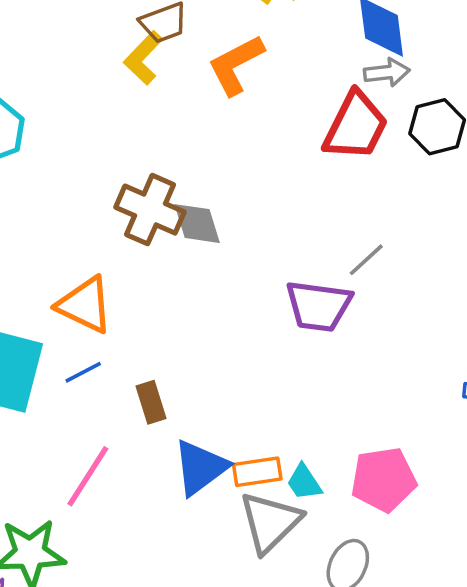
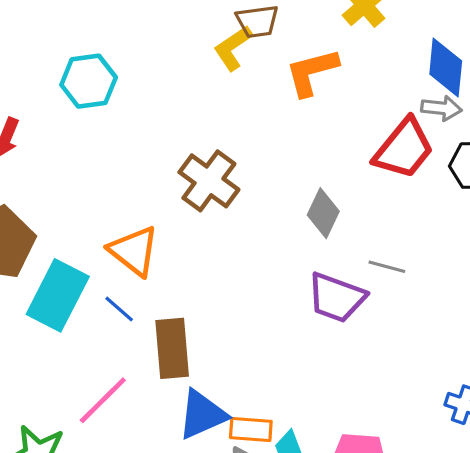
gray diamond: (197, 224) -> (323, 213), moved, turned 30
gray line: (366, 260) -> (387, 267), turned 45
blue line: (83, 372) -> (119, 309), turned 56
brown rectangle: (151, 402) -> (172, 348), size x1.6

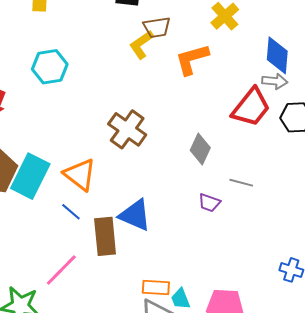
cyan rectangle: (58, 295) -> (30, 176), moved
purple trapezoid: (336, 298) -> (209, 203), size x0.6
blue triangle: (202, 415) -> (135, 215), moved, turned 48

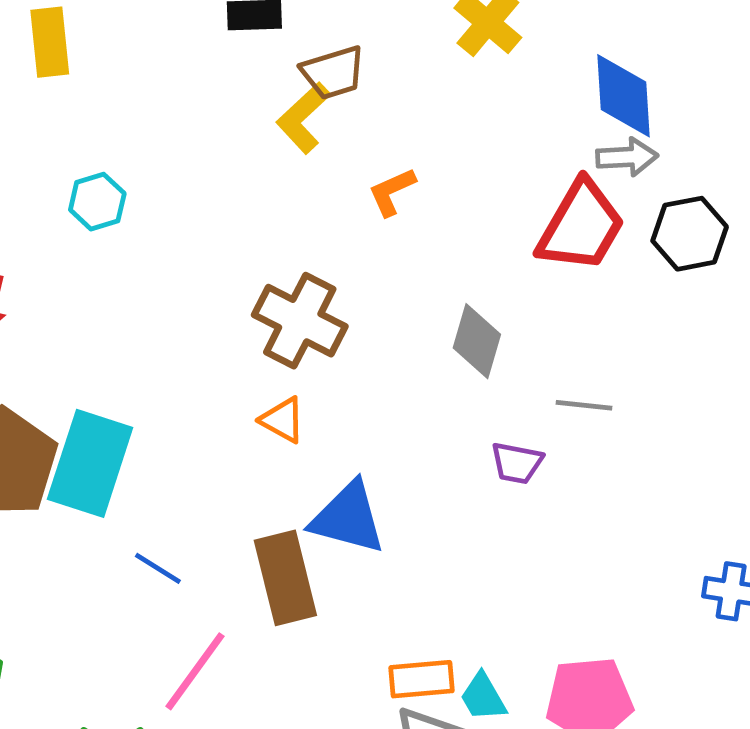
orange L-shape: (192, 59) -> (392, 192), moved, size x0.6
cyan hexagon: (50, 67) -> (97, 202), size x0.7
orange triangle: (80, 175) -> (283, 420), moved, size x0.6
blue line: (71, 212) -> (158, 568), moved

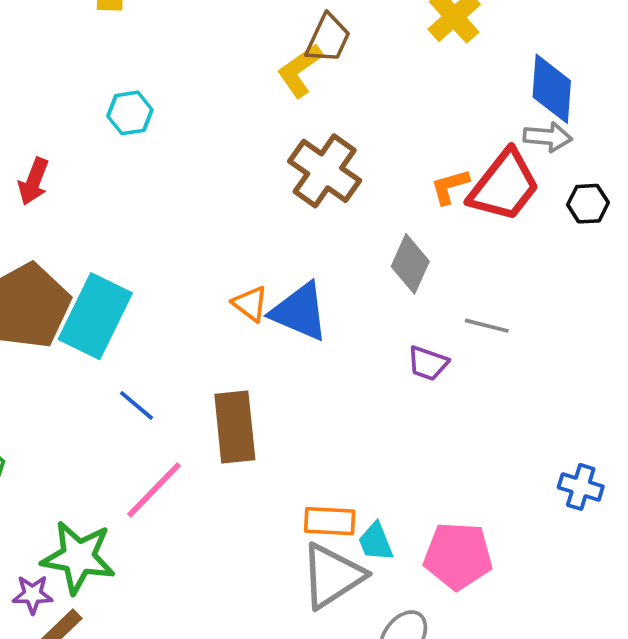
brown trapezoid: (333, 73) -> (328, 39), turned -56
orange L-shape: (392, 192) -> (450, 186), moved
black hexagon: (690, 234) -> (588, 204), size x0.7
brown cross: (300, 321) -> (325, 171), moved
blue triangle: (348, 518) -> (300, 312), moved

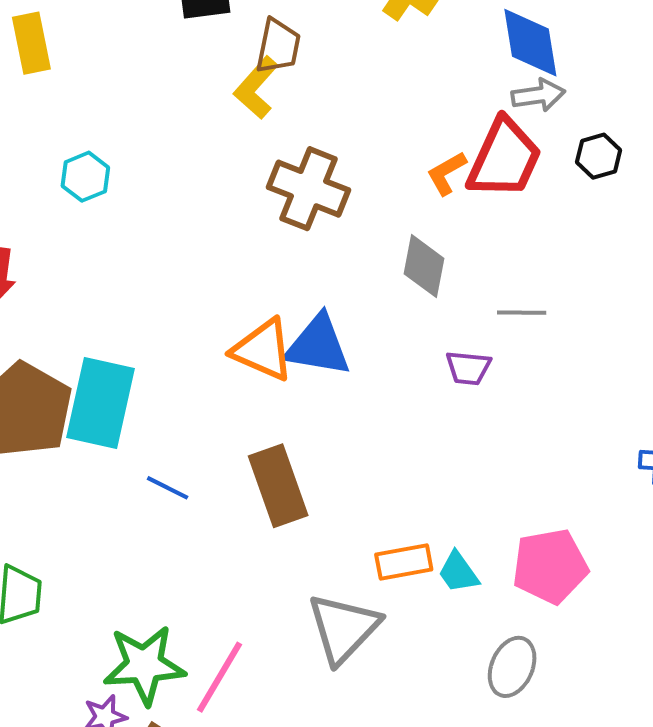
orange triangle: (250, 304) -> (263, 350), size x1.6
pink line: (154, 490) -> (220, 677), moved
gray triangle: (332, 576) -> (343, 628), moved

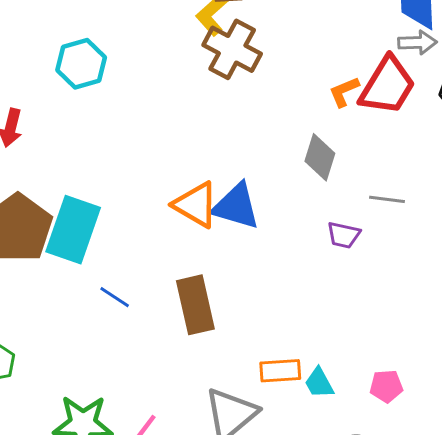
cyan hexagon: (85, 177) -> (81, 64), size x1.4
brown cross: (309, 189) -> (232, 49), moved
pink pentagon: (550, 566) -> (386, 386), size x0.6

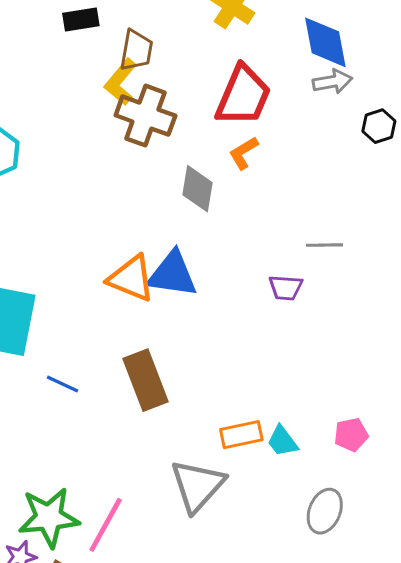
red trapezoid: (387, 86) -> (243, 96), moved
orange L-shape: (344, 92) -> (243, 153), moved
gray diamond: (320, 157) -> (197, 189), moved

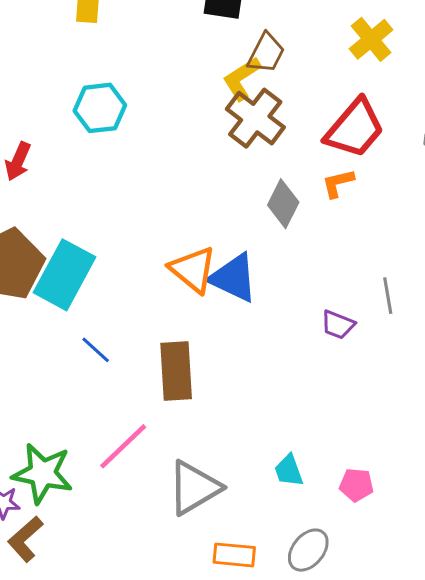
gray line: (324, 245) -> (388, 296), turned 64
orange rectangle: (241, 435) -> (234, 555), moved
pink line: (106, 525) -> (123, 446), moved

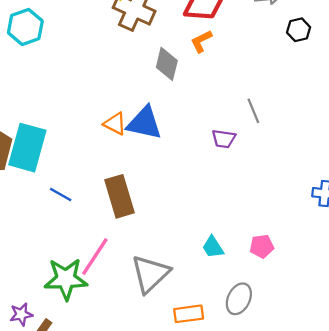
orange triangle: (193, 270) -> (115, 124), size x0.7
green star: (42, 473) -> (66, 279), moved

